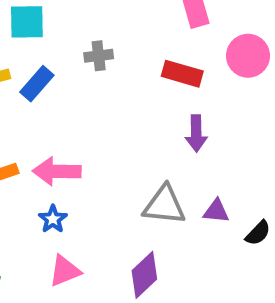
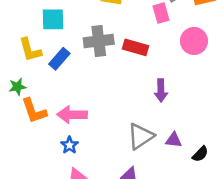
gray cross: (99, 56) -> (99, 41), size x1.6
red rectangle: (182, 74) -> (136, 47), moved
gray triangle: (164, 205) -> (141, 136), turned -40

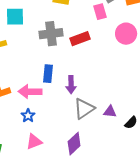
red rectangle: (136, 47) -> (80, 39), turned -36
blue rectangle: (59, 59) -> (48, 74), moved, turned -36
purple arrow: (161, 91) -> (71, 85), moved

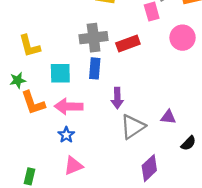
cyan square: (15, 17) -> (60, 73), moved
blue rectangle: (48, 74) -> (95, 68), moved
purple triangle: (110, 112) -> (168, 117), moved
purple diamond: (74, 144) -> (149, 168), moved

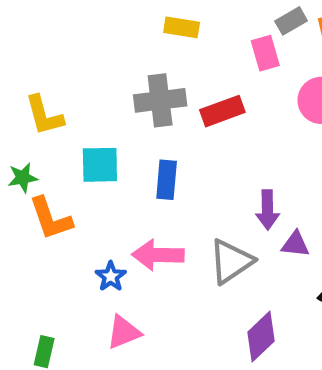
blue rectangle: (95, 68) -> (167, 180), moved
purple arrow: (117, 98) -> (267, 210), moved
pink arrow: (69, 106) -> (158, 255), moved

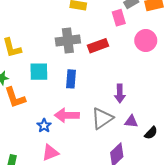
purple triangle: (295, 244) -> (131, 121), moved

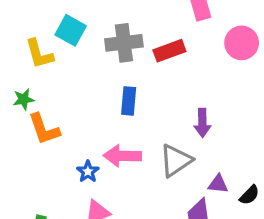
cyan square: (39, 72) -> (71, 30), moved, turned 30
purple triangle: (131, 121) -> (218, 184), moved
black semicircle: (151, 133) -> (249, 195), moved

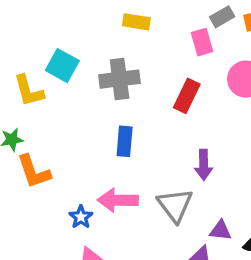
red rectangle: (169, 51) -> (187, 96), moved, turned -44
gray triangle: (176, 161) -> (175, 205), turned -33

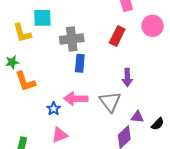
cyan square: (62, 66) -> (42, 18), turned -30
gray cross: (120, 79) -> (72, 39), moved

